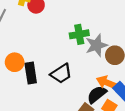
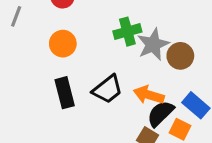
orange circle: (15, 62) -> (63, 44), moved
orange arrow: (107, 83) -> (149, 95), moved

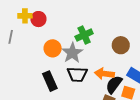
orange circle: (63, 44) -> (53, 48), moved
gray star: (153, 44) -> (72, 53), moved
black trapezoid: (108, 89) -> (77, 74), turned 50

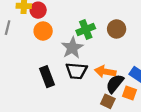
brown circle: (121, 45) -> (117, 29), moved
orange circle: (53, 48) -> (43, 31), moved

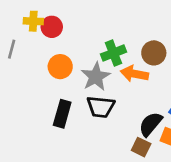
orange circle: (43, 31) -> (60, 67), moved
orange arrow: (105, 72) -> (134, 74), moved
black rectangle: (47, 77) -> (62, 114), turned 36

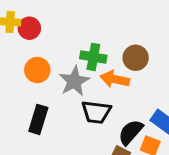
green cross: (113, 53) -> (93, 57), turned 30
black trapezoid: (101, 107) -> (96, 112), moved

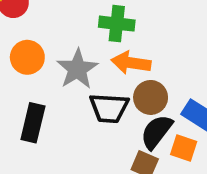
green cross: (93, 57) -> (117, 24), moved
brown circle: (136, 58) -> (151, 97), moved

